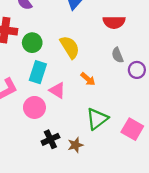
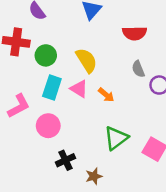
pink triangle: (57, 90) -> (79, 89), moved
brown star: (75, 145) -> (94, 176), moved

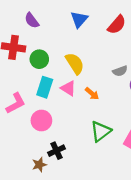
red semicircle: (135, 33) -> (117, 25), moved, turned -48
gray semicircle: (138, 69) -> (120, 71), turned -88
brown star: (94, 176) -> (39, 165), moved

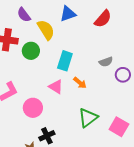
blue triangle: (79, 19) -> (68, 14), turned 30
yellow semicircle: (75, 63) -> (46, 30), moved
cyan rectangle: (45, 87) -> (65, 61), moved
pink triangle: (68, 88) -> (56, 87), moved

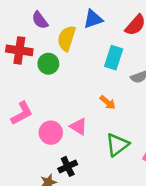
yellow semicircle: (46, 30) -> (66, 38), turned -130
cyan rectangle: (65, 61) -> (114, 58), moved
pink triangle: (56, 87) -> (79, 127), moved

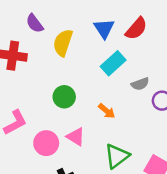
blue triangle: (93, 19) -> (104, 29), moved, turned -45
cyan rectangle: (114, 58) -> (113, 63), turned 30
green circle: (48, 64) -> (64, 97), moved

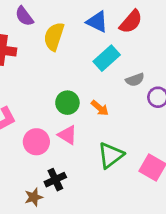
blue triangle: (104, 29) -> (97, 22), turned -30
green circle: (64, 97) -> (67, 103), moved

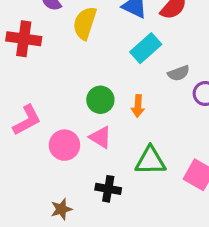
orange arrow: (100, 108) -> (138, 106), turned 54
green triangle: (111, 155) -> (150, 161), turned 36
black cross: (55, 180) -> (108, 189), moved, turned 35

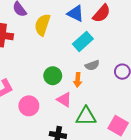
gray semicircle: (179, 73) -> (92, 65), moved
pink triangle: (100, 137) -> (64, 100), moved

